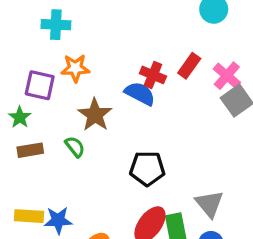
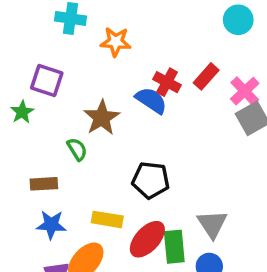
orange star: (75, 68) -> (116, 42), moved
brown rectangle: (30, 150) -> (44, 184), moved
yellow rectangle: (29, 216) -> (107, 219), moved

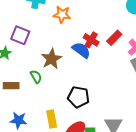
brown rectangle: (44, 184) -> (11, 86), moved
yellow rectangle: (107, 219) -> (52, 119), turned 66

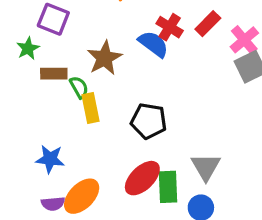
brown rectangle: (11, 86) -> (54, 74), moved
yellow rectangle: (52, 119) -> (90, 108), moved

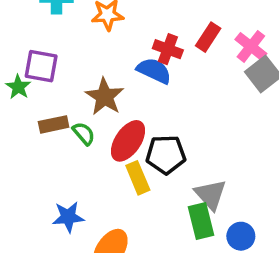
green star: (28, 48) -> (18, 87), moved
yellow rectangle: (90, 108) -> (138, 178), moved
gray triangle: (206, 167) -> (211, 194), moved
red ellipse: (142, 178) -> (128, 141), moved

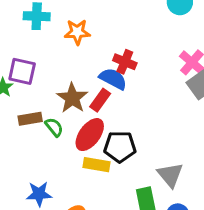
red rectangle: (208, 37) -> (100, 100), moved
yellow rectangle: (138, 178) -> (96, 165), turned -60
gray triangle: (211, 194) -> (170, 175), moved

